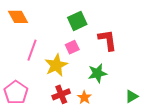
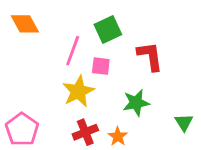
pink square: (72, 47) -> (101, 66), turned 32
pink line: (32, 50) -> (73, 51), moved
green triangle: (132, 96) -> (184, 122), moved, turned -32

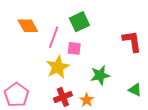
orange diamond: (25, 24) -> (28, 26), moved
red L-shape: (150, 56) -> (132, 41), moved
green triangle: (184, 122) -> (135, 90), turned -32

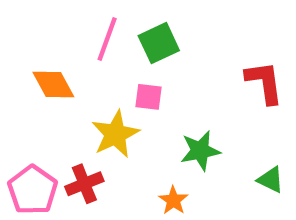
orange diamond: (28, 26) -> (53, 84), moved
pink line: (54, 37) -> (107, 39), moved
red cross: (63, 97) -> (84, 184), moved

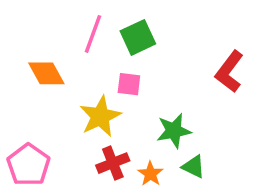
red L-shape: (264, 82) -> (229, 72), turned -135
green triangle: (271, 180) -> (194, 167), moved
red cross: (84, 184) -> (113, 163), moved

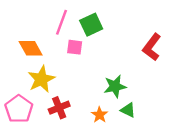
pink square: (129, 84) -> (75, 47), moved
yellow star: (100, 116) -> (41, 79), moved
red cross: (113, 163) -> (59, 108), moved

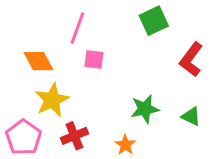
green square: (91, 25) -> (154, 21), moved
green triangle: (128, 110) -> (191, 116), moved

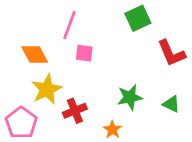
red L-shape: (191, 60) -> (171, 53), turned -60
red cross: (74, 136) -> (75, 111), moved

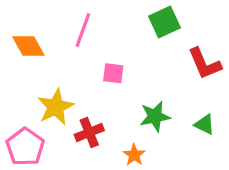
pink square: (84, 53) -> (113, 73), moved
orange diamond: (35, 54) -> (28, 46), moved

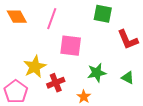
green square: (165, 22) -> (103, 14), turned 36
orange diamond: (28, 46) -> (17, 17), moved
pink square: (113, 73) -> (71, 46), size x1.6

